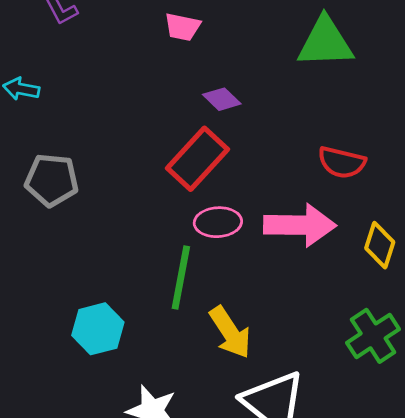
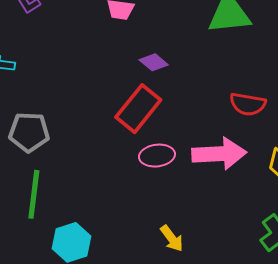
green line: (181, 278) -> (34, 194), moved
yellow arrow: (230, 332) -> (172, 238), size x0.7

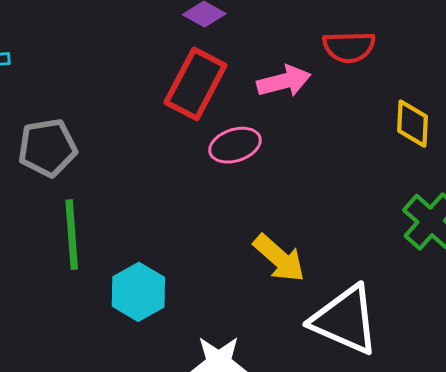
pink arrow: (219, 154) -> (284, 81), moved, size x0.7
yellow arrow: (172, 238) -> (279, 258), size x1.4

